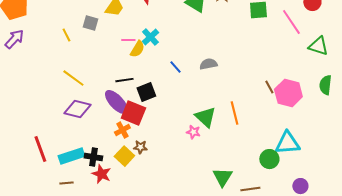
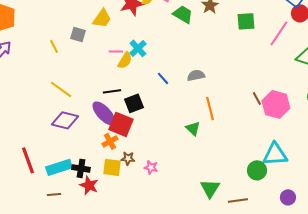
pink line: (291, 22) -> (279, 33), turned 68
orange line: (234, 113) -> (210, 108), moved
green triangle: (205, 117) -> (193, 128), size x0.7
pink star: (193, 132) -> (151, 167), moved
yellow square: (124, 156) -> (112, 167), turned -36

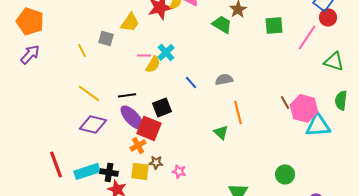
green trapezoid: (183, 14) -> (222, 24), moved
black line: (112, 91) -> (127, 95), moved
cyan triangle: (275, 154) -> (318, 125), moved

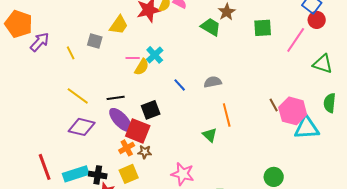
purple arrow: (30, 54) -> (40, 42), moved
brown star: (156, 162) -> (145, 152), moved
yellow square: (140, 171) -> (129, 174), turned -30
pink star: (179, 171) -> (183, 174), moved, size x1.6

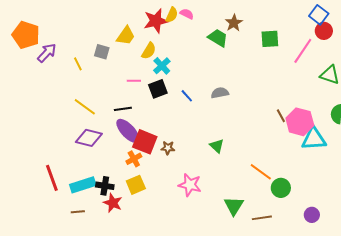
pink line: (133, 58) -> (134, 81), moved
yellow semicircle: (142, 67) -> (149, 51), moved
black square: (151, 110) -> (158, 89), moved
orange line: (227, 115) -> (261, 172), moved, turned -40
brown star: (145, 152) -> (168, 148), moved

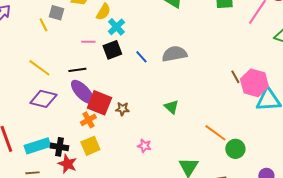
yellow line: (78, 64) -> (43, 25), moved
gray semicircle: (220, 93) -> (174, 54), size x1.4
pink star: (190, 185) -> (144, 146), size x0.6

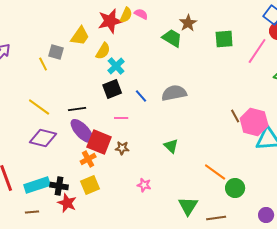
pink line: (88, 42) -> (121, 118), moved

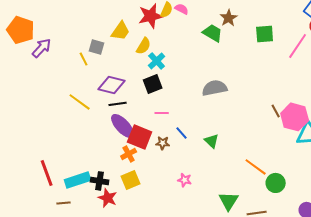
blue line: (141, 96) -> (182, 133), moved
purple diamond: (43, 138) -> (112, 85), moved
brown line: (32, 212) -> (64, 203), moved

